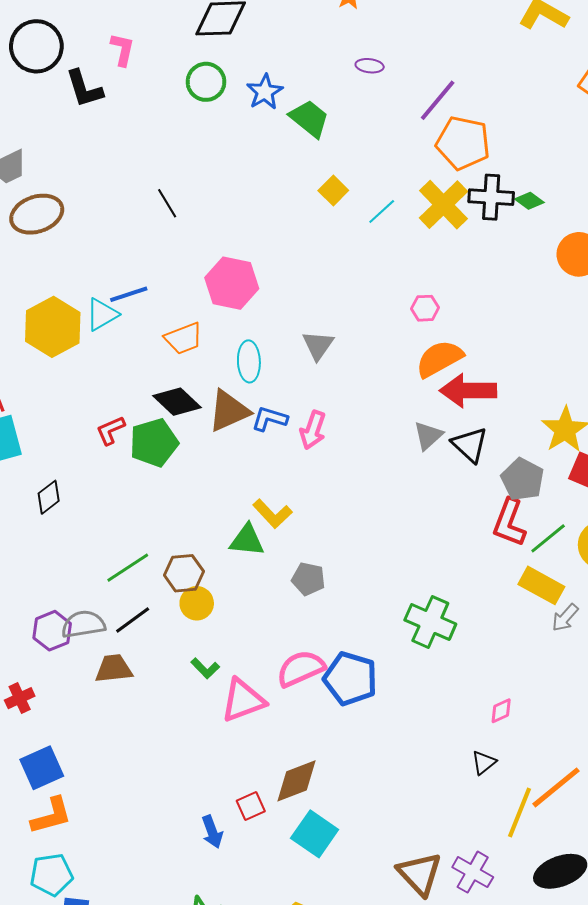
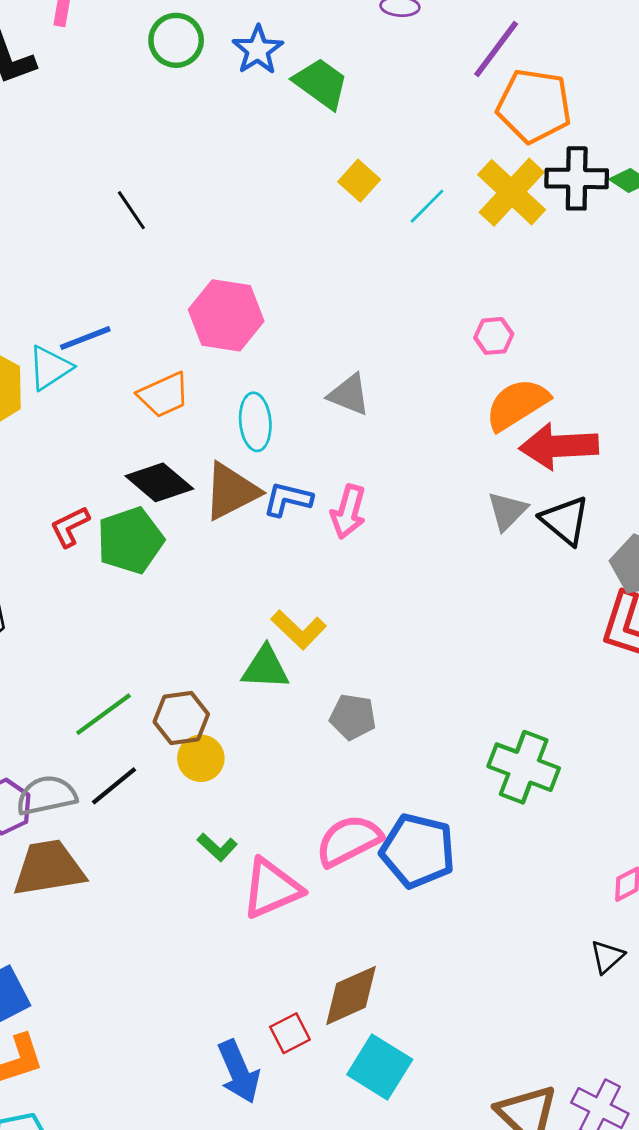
gray triangle: (318, 345) -> (349, 395), turned -40
brown trapezoid: (114, 669) -> (49, 868), moved, size x1.4
blue arrow: (212, 832) -> (239, 1072), size x1.4

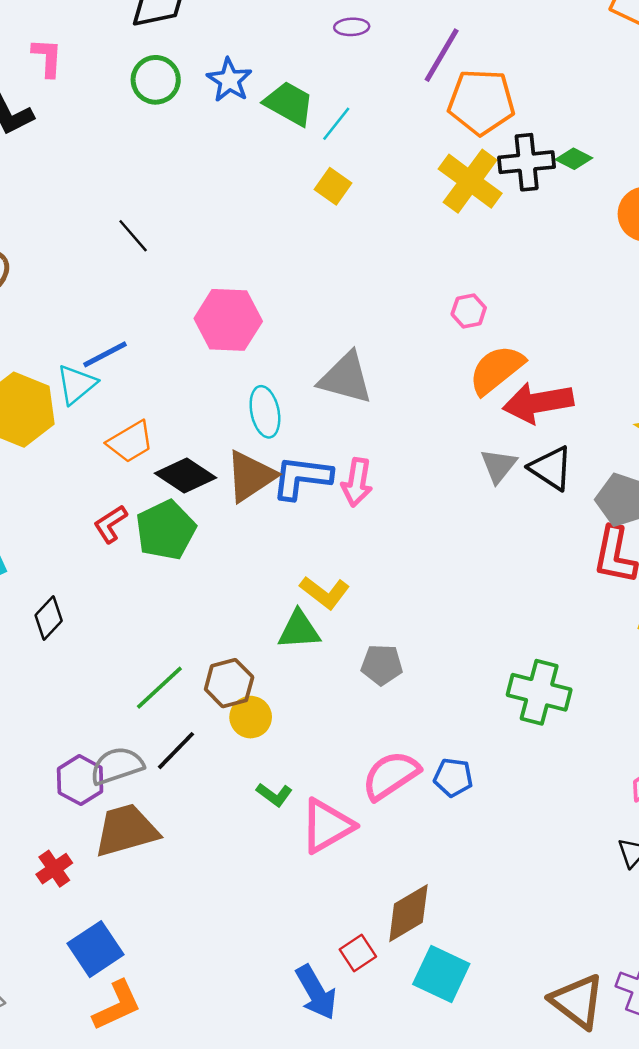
cyan line: (427, 206) -> (336, 124), moved
orange trapezoid: (164, 395) -> (130, 442), moved
gray triangle: (349, 395) -> (346, 378), size x1.4
blue L-shape: (288, 499) -> (302, 477), size x1.4
blue pentagon: (418, 851) -> (453, 777), size x0.6

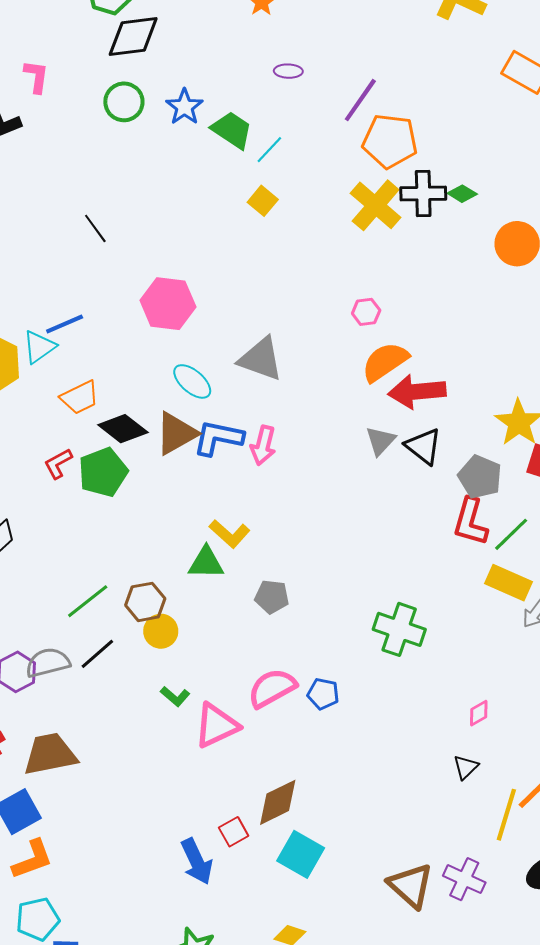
cyan ellipse: (265, 412) -> (192, 381), turned -42
brown trapezoid: (126, 830) -> (50, 754), moved

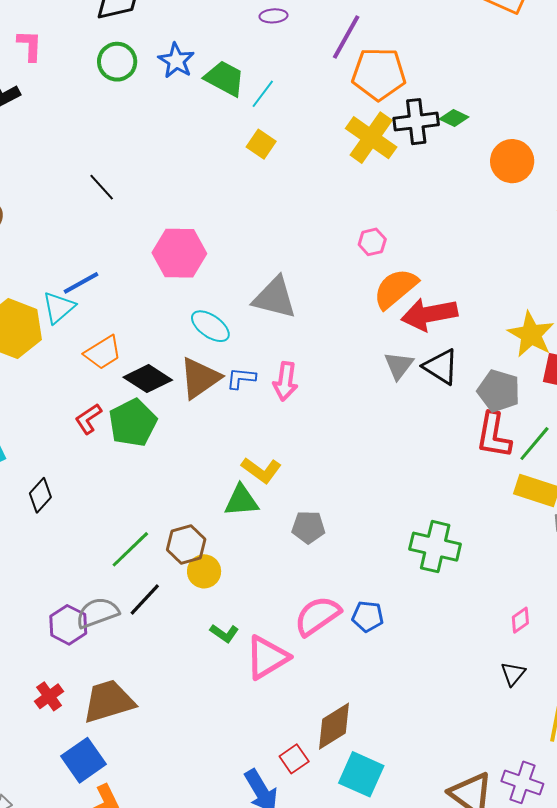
blue L-shape: (218, 438) -> (241, 378), size x0.6

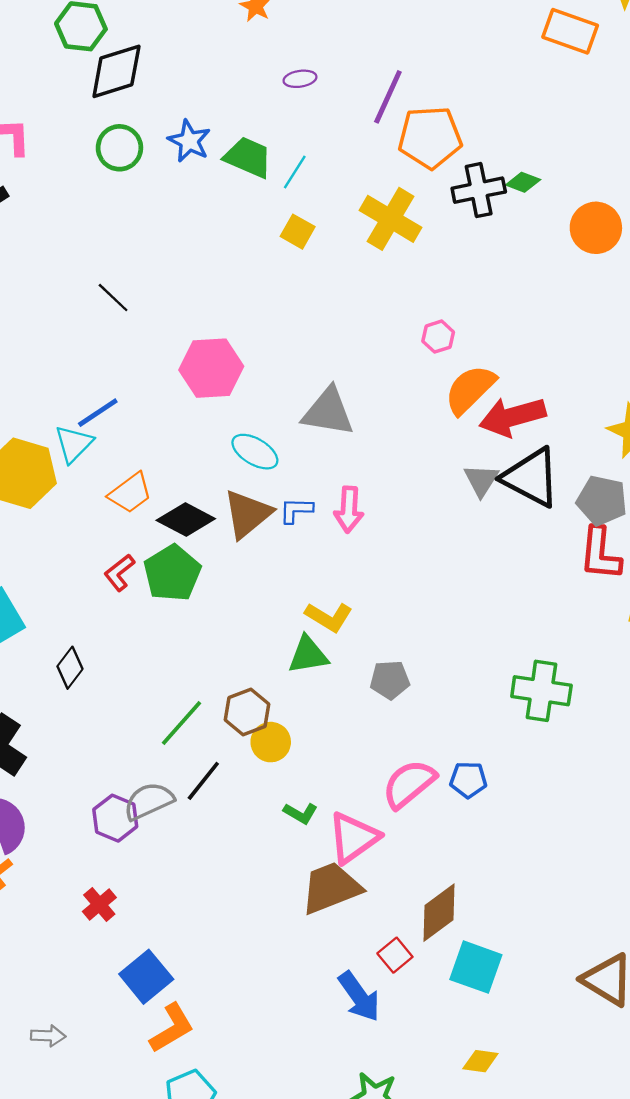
yellow cross: (371, 138) -> (391, 219), moved
black triangle: (441, 367) -> (531, 477), size x1.4
brown trapezoid: (109, 701) -> (331, 888), moved

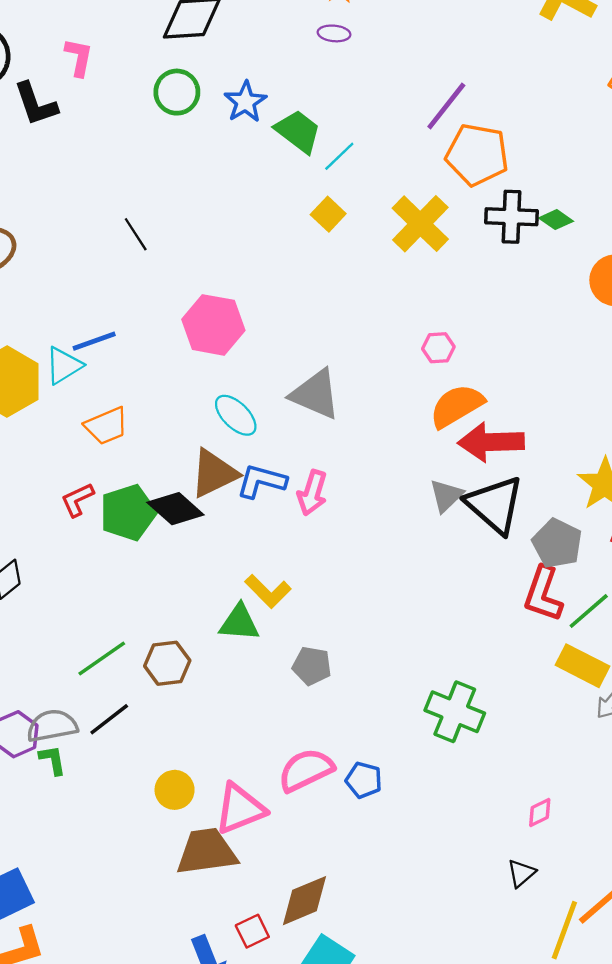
purple ellipse: (300, 79) -> (334, 33), moved
blue L-shape: (296, 510) -> (262, 481), size x1.4
black diamond: (186, 520) -> (175, 509), moved
yellow circle: (271, 742) -> (175, 790), moved
green L-shape: (301, 813) -> (53, 760), moved, turned -144

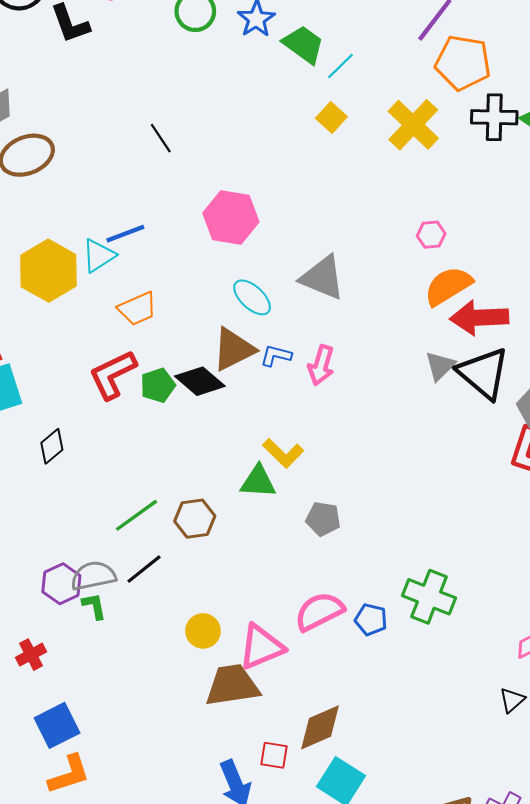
blue L-shape: (262, 481) -> (276, 356), size x0.7
red L-shape: (77, 500) -> (113, 375), size x1.6
green pentagon: (128, 513) -> (158, 385), size x0.7
green cross: (455, 712) -> (429, 597), moved
red square: (252, 931) -> (274, 755), turned 36

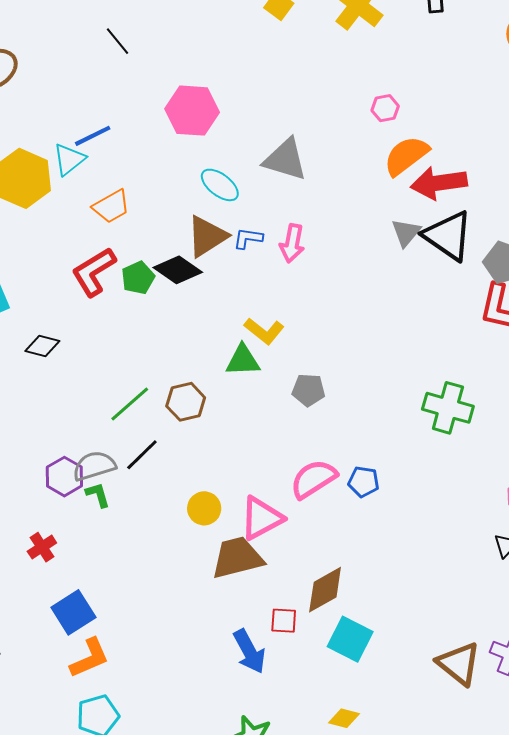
black diamond: (52, 446) -> (42, 346), turned 60
green cross: (429, 597) -> (448, 408), moved

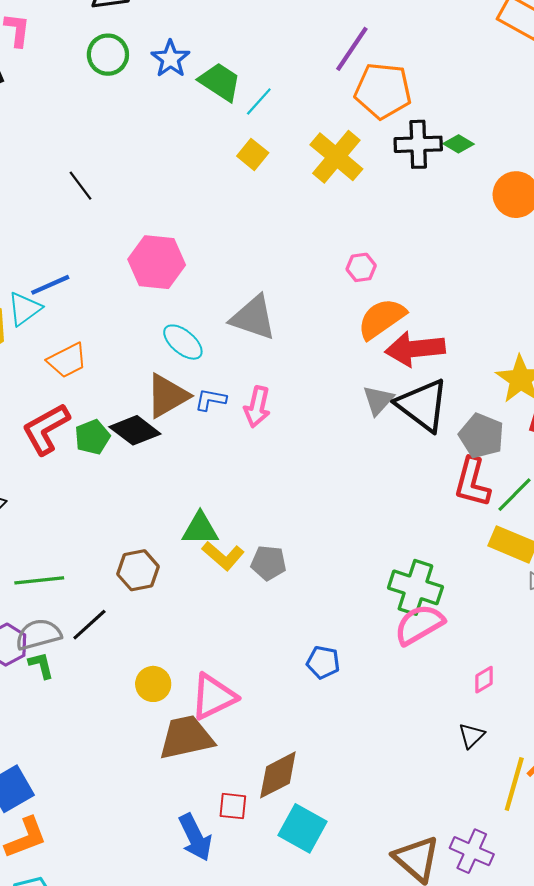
yellow L-shape: (264, 331) -> (223, 556), moved
green line: (130, 404) -> (39, 580), moved, turned 33
pink semicircle: (314, 479) -> (419, 625), moved

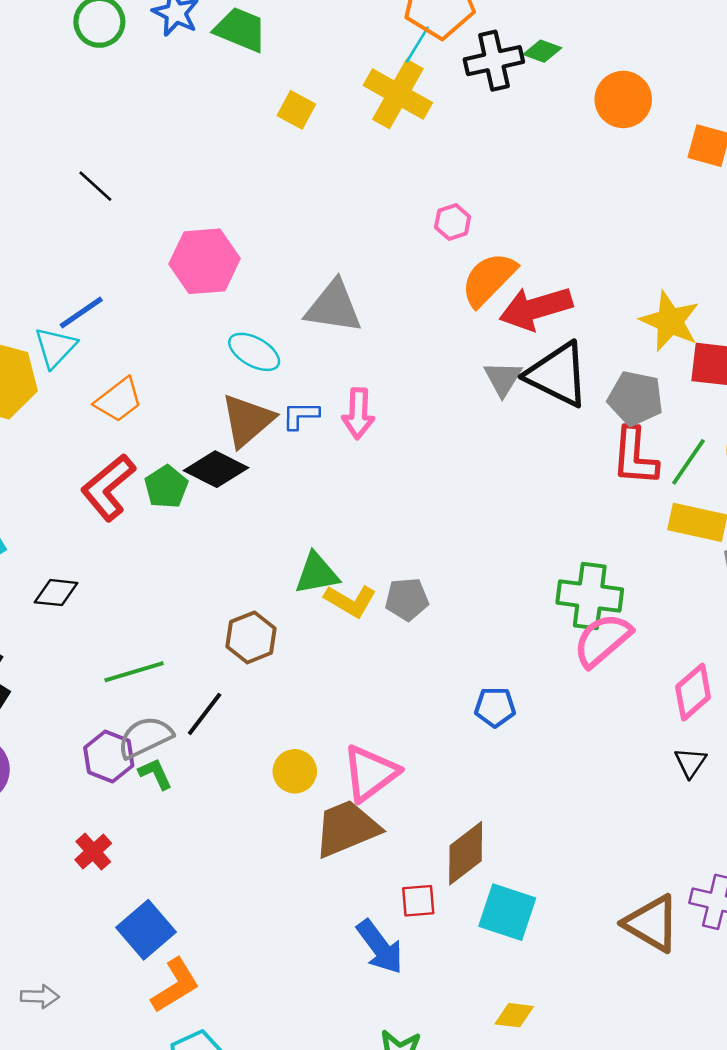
cyan line: (259, 101) -> (417, 45), moved
pink diamond: (484, 680) -> (693, 692), size x1.6

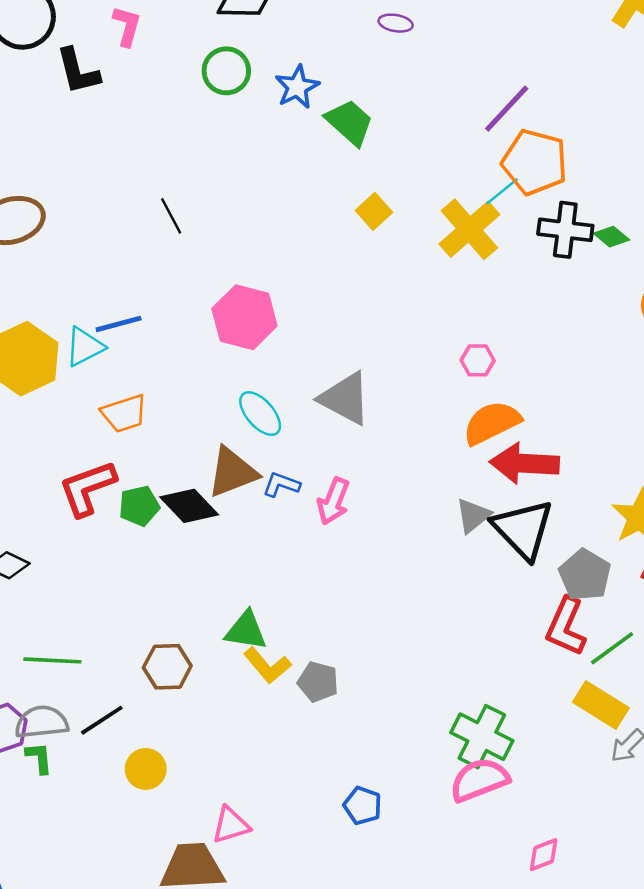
pink diamond: (693, 692) -> (544, 855), size x0.7
yellow circle: (295, 771) -> (146, 769), moved
pink triangle: (370, 773) -> (231, 825), size x0.7

